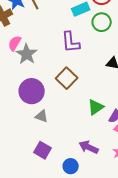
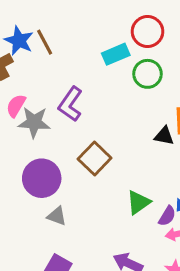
purple L-shape: (71, 42) -> (70, 104), moved, turned 40
gray star: (27, 54) -> (34, 122), turned -30

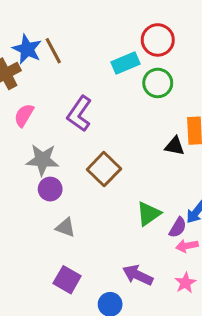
gray star: (34, 122) -> (42, 160), moved
purple circle: (42, 178) -> (50, 189), size x0.6

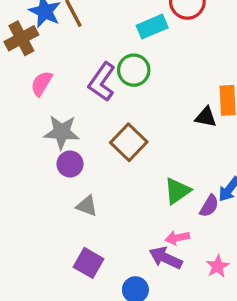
green circle: (158, 83) -> (134, 70), moved
pink arrow: (187, 246) -> (177, 238), moved

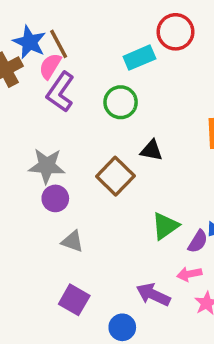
purple L-shape: (102, 82) -> (60, 92), moved
pink semicircle: (42, 84) -> (50, 66), moved
black triangle: (206, 117) -> (151, 150), moved
pink arrow: (177, 238) -> (189, 274), moved

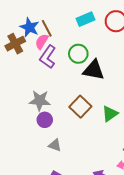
cyan rectangle: (139, 58) -> (85, 19), moved
green circle: (121, 102) -> (78, 54), moved
black triangle: (151, 150) -> (94, 70), moved, size x1.6
green triangle: (165, 226) -> (110, 114), moved

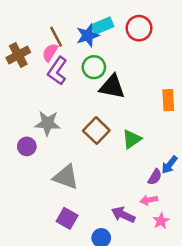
blue star: (29, 27) -> (88, 35), moved, turned 30
purple circle: (45, 120) -> (27, 146), moved
gray triangle: (55, 145) -> (66, 177), size x1.6

